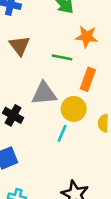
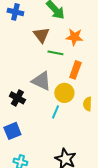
brown triangle: (19, 46) -> (41, 35), moved
gray triangle: (44, 93) -> (41, 81), turned 30

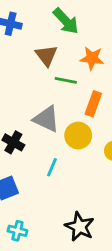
cyan line: (55, 112) -> (52, 167), moved

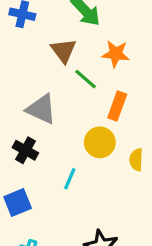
green line: (66, 80) -> (86, 79), turned 30
gray triangle: (46, 119) -> (41, 109), moved

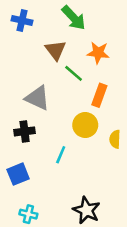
black cross: (25, 150) -> (25, 131), turned -36

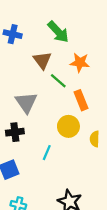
orange rectangle: (99, 95) -> (81, 100), turned -42
gray triangle: (37, 98) -> (26, 102), turned 30

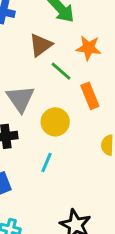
brown triangle: (42, 60) -> (41, 45), turned 30
yellow circle: (68, 126) -> (55, 122), moved

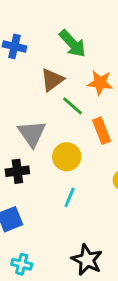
cyan line: (46, 163) -> (70, 197), moved

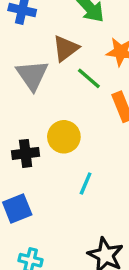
gray triangle: (32, 134) -> (32, 75), moved
yellow circle: (67, 157) -> (64, 137), moved

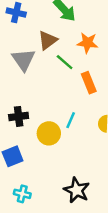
yellow circle: (64, 137) -> (49, 133), moved
cyan line: (86, 183) -> (71, 120), moved

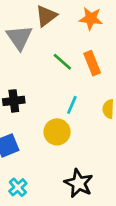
green line: (65, 62) -> (62, 62), moved
yellow circle: (49, 133) -> (57, 132), moved
cyan cross: (22, 194) -> (18, 187), turned 35

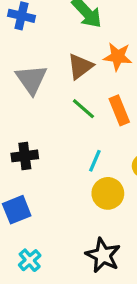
brown triangle: (46, 16) -> (80, 66), moved
yellow circle: (57, 132) -> (108, 193), moved

